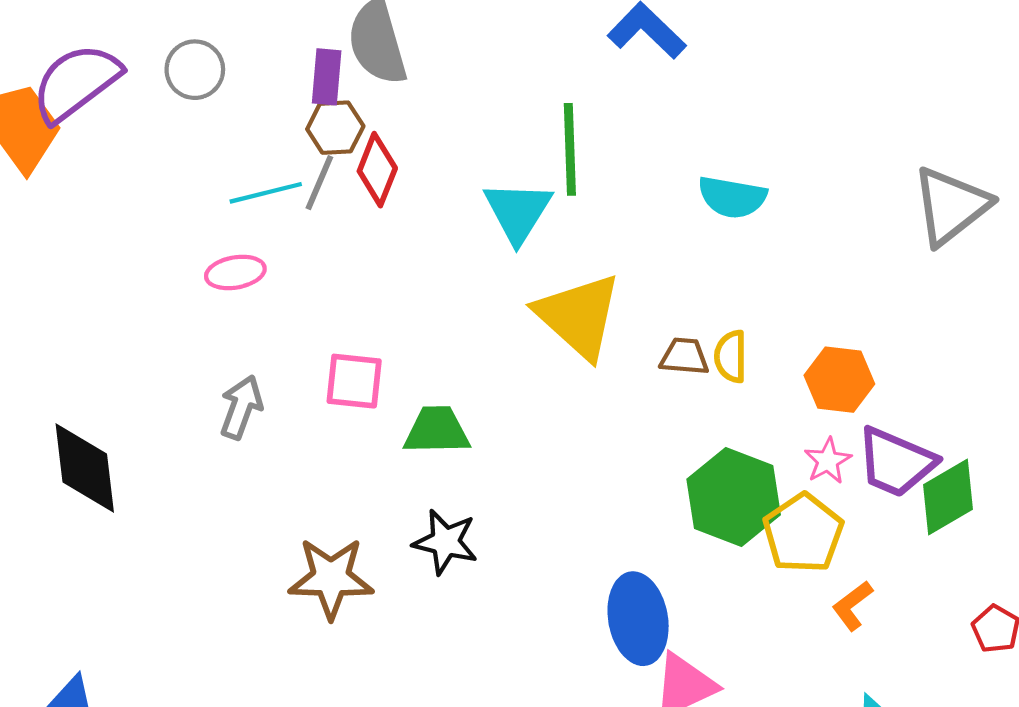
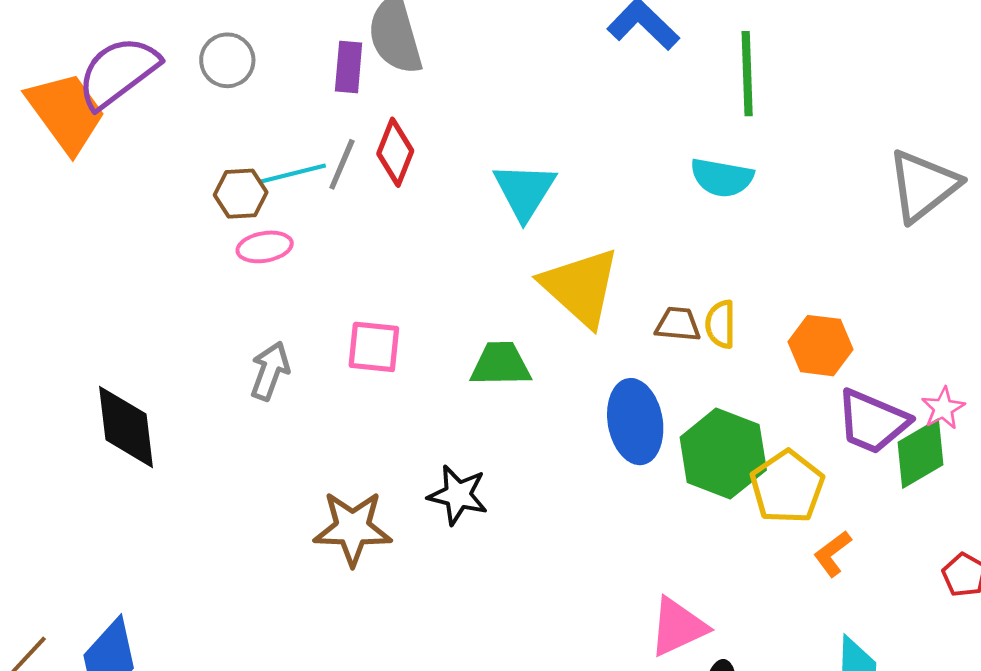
brown hexagon: (335, 128) -> (241, 194), moved
green line: (570, 149) -> (747, 74), moved
green trapezoid: (437, 430) -> (501, 364), moved
pink star: (828, 461) -> (943, 408), moved
blue ellipse: (638, 619) -> (635, 422), moved

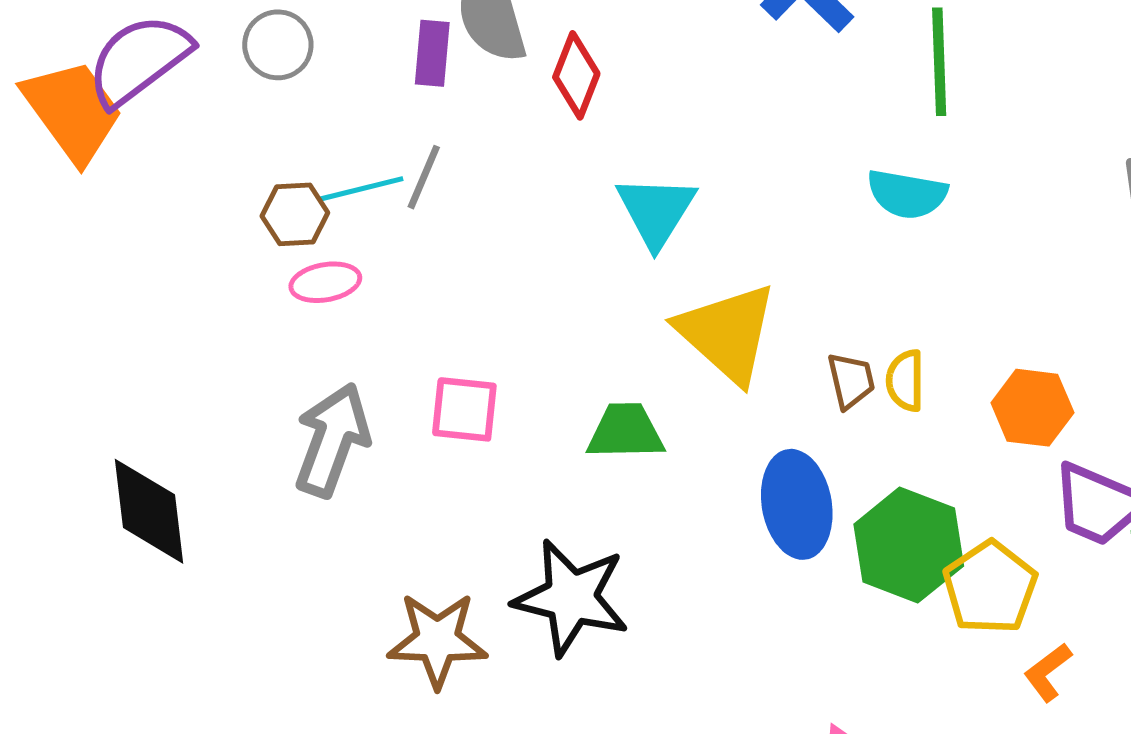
red diamond: (395, 152) -> (576, 75), moved
brown trapezoid: (678, 324) -> (851, 381), turned 72
gray arrow: (270, 371) -> (332, 440), size x1.5
black star: (458, 495) -> (571, 598), size x1.5

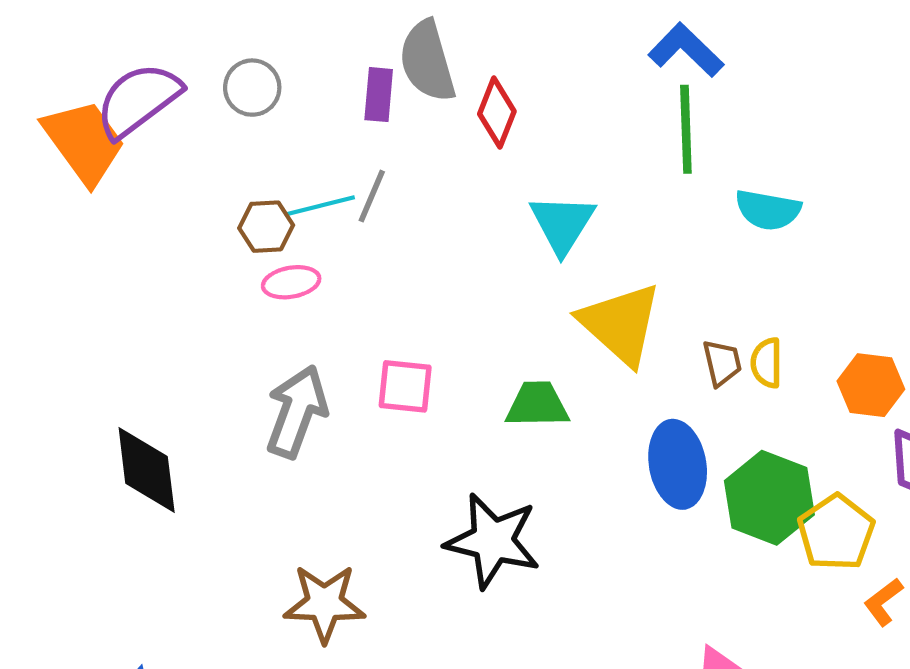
green line: (939, 62) -> (686, 129), moved
brown star: (437, 640) -> (324, 603), moved

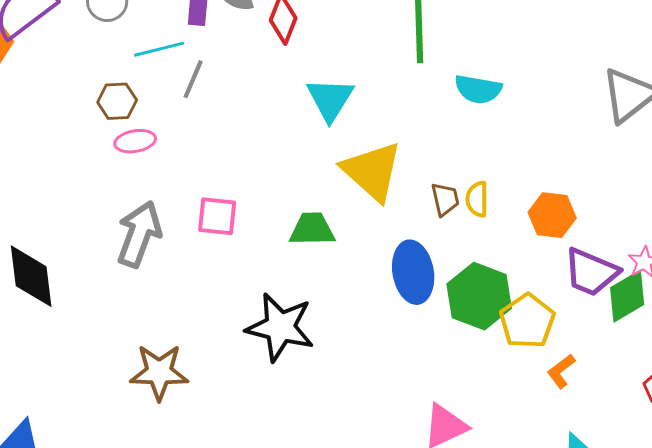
cyan line: (320, 206) -> (159, 49), moved

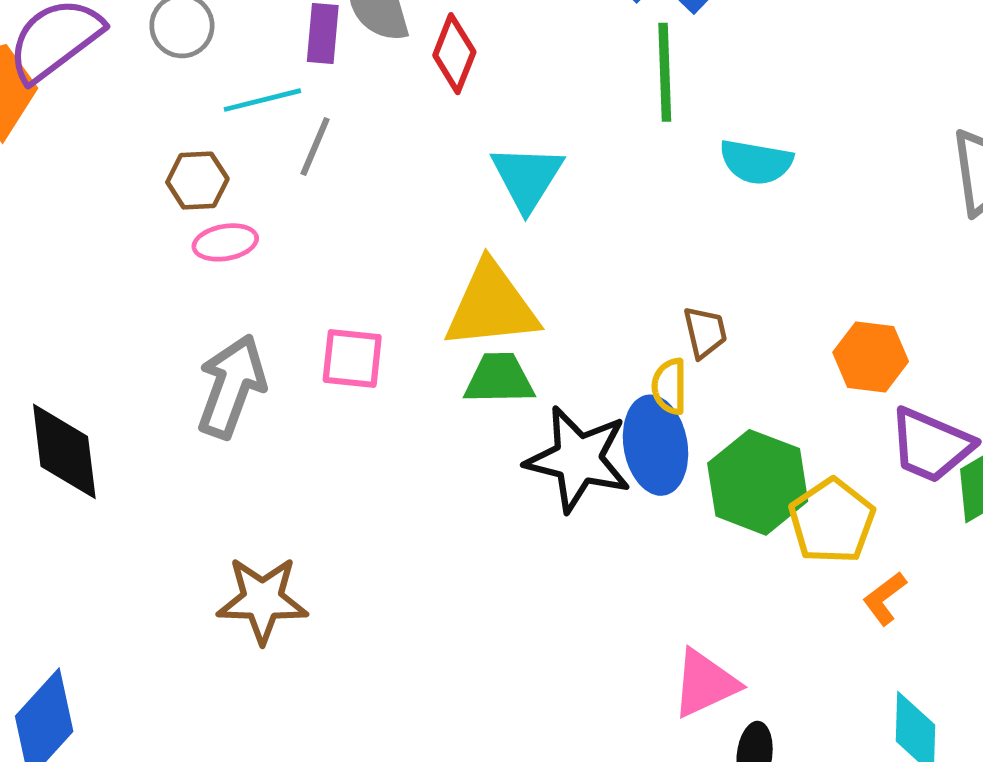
yellow triangle: (372, 171) -> (491, 306), moved, turned -48
yellow semicircle: (477, 199) -> (669, 386), moved
black star: (280, 327) -> (578, 459), moved

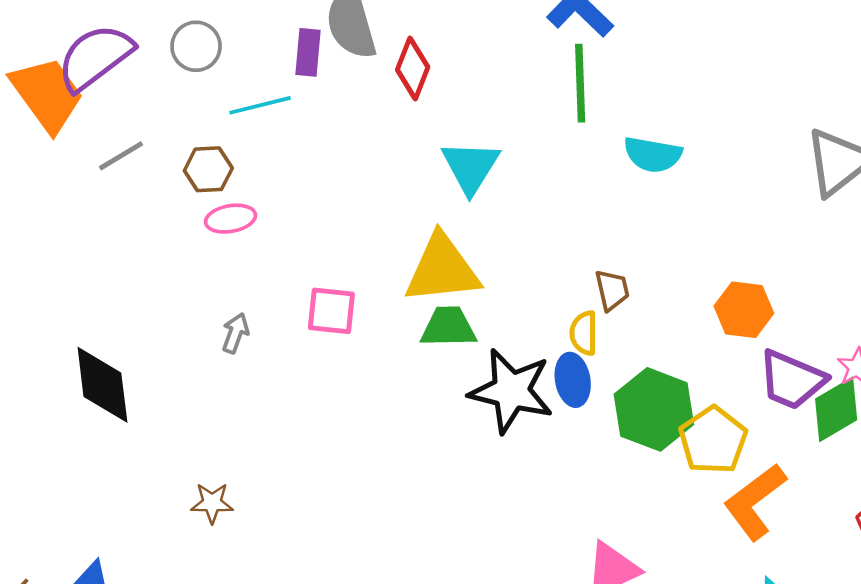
gray line: (315, 146) -> (121, 156), moved, turned 36
gray arrow: (231, 386) -> (235, 333), size x0.5
blue ellipse: (656, 445) -> (573, 380), size x0.7
orange L-shape: (885, 598) -> (755, 502), size x1.8
brown star: (262, 600) -> (212, 503), moved, size x0.6

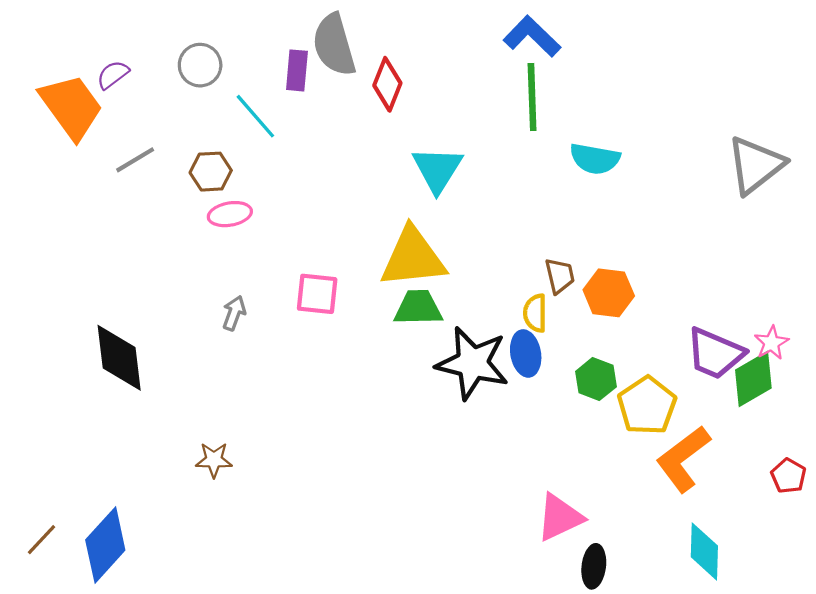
purple semicircle: (95, 57) -> (113, 75), size x0.5
cyan line: (260, 105) -> (255, 116), turned 63
orange hexagon: (744, 310) -> (609, 293), moved
green hexagon: (654, 409) -> (596, 379), size x0.6

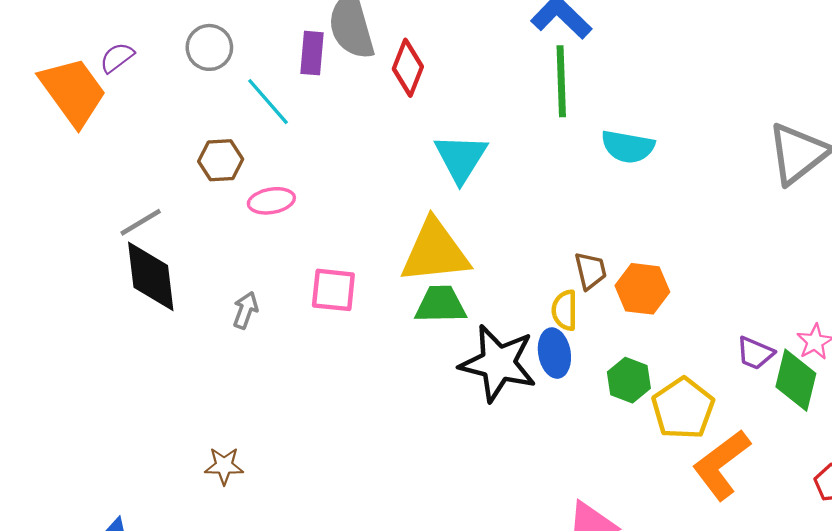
gray line: (135, 160) -> (141, 222), moved
pink ellipse: (230, 214) -> (271, 201), moved
purple trapezoid: (715, 353) -> (755, 353), size x0.6
black diamond: (119, 358) -> (151, 276), moved
green diamond: (753, 379) -> (796, 380), turned -46

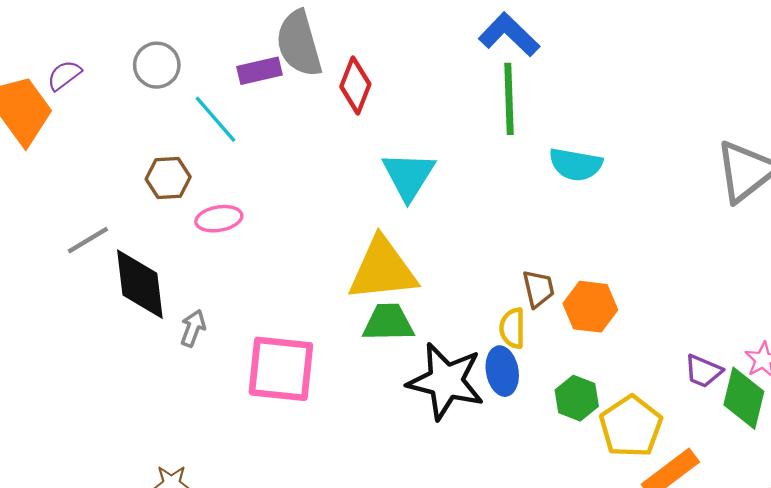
purple rectangle: (312, 53) -> (259, 71), turned 72
black diamond: (151, 276) -> (140, 284), moved
pink square: (333, 290) -> (281, 369), moved, size x1.5

